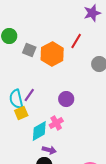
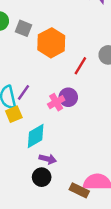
red line: (76, 41) -> (80, 66), moved
gray square: (29, 50) -> (23, 28), moved
pink cross: (56, 123) -> (56, 102), moved

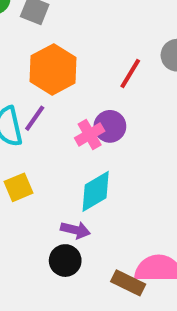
orange hexagon: (51, 43) -> (53, 69), moved
yellow square: (14, 114) -> (18, 187), moved
cyan diamond: (36, 136) -> (96, 191), moved

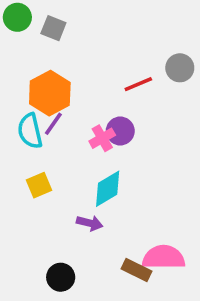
orange hexagon: (53, 69) -> (50, 93), moved
red line: (130, 74) -> (138, 84), turned 36
black circle: (65, 261) -> (61, 277), moved

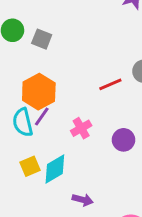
purple circle: (120, 131) -> (124, 140), moved
cyan diamond: (108, 189) -> (55, 169), moved
purple arrow: (90, 223) -> (83, 200), moved

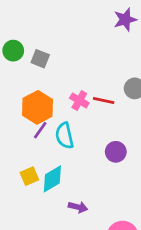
red line: (110, 84) -> (104, 101), turned 35
cyan semicircle: (23, 122) -> (64, 136), moved
pink cross: (81, 128) -> (79, 101), moved, turned -30

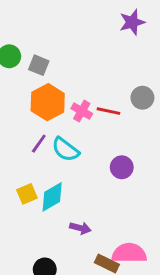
orange hexagon: (38, 107) -> (48, 102), moved
cyan semicircle: (64, 136) -> (65, 150), turned -40

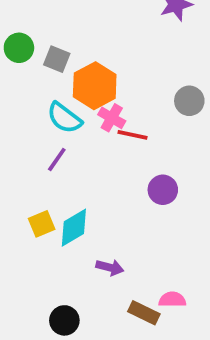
orange hexagon: (48, 102) -> (95, 86), moved
red line: (108, 111) -> (133, 135), moved
cyan semicircle: (65, 150) -> (64, 118), moved
pink semicircle: (129, 253) -> (172, 300), size x0.6

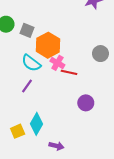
yellow square: (42, 224) -> (18, 131), moved
cyan diamond: (74, 228) -> (36, 124), turned -30

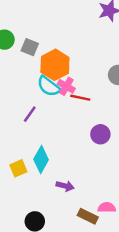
cyan semicircle: (31, 63) -> (49, 86), moved

